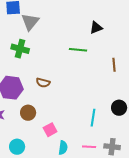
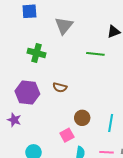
gray triangle: (30, 22) -> (64, 26), moved
brown circle: (28, 113) -> (82, 118), moved

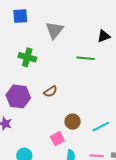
brown semicircle: (60, 87) -> (50, 91), turned -48
cyan line: (111, 123) -> (101, 127), turned 54

